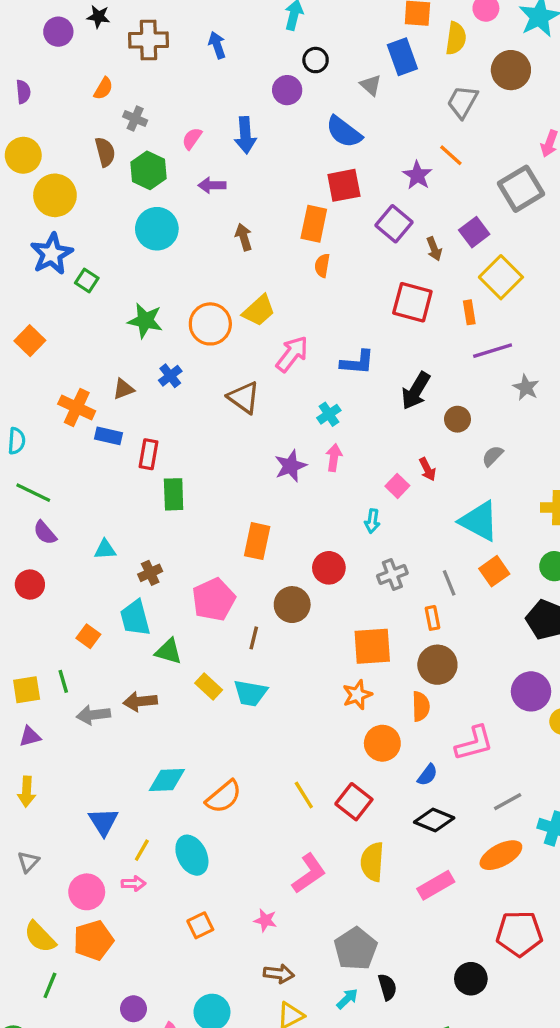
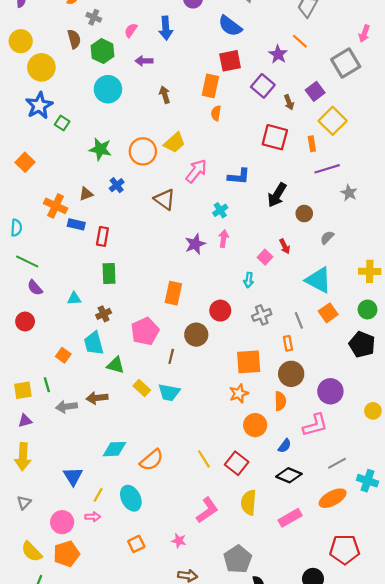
green rectangle: (174, 494) -> (109, 274), moved
purple circle: (531, 691) -> (330, 391), moved
yellow arrow: (27, 792) -> (23, 457), size x1.4

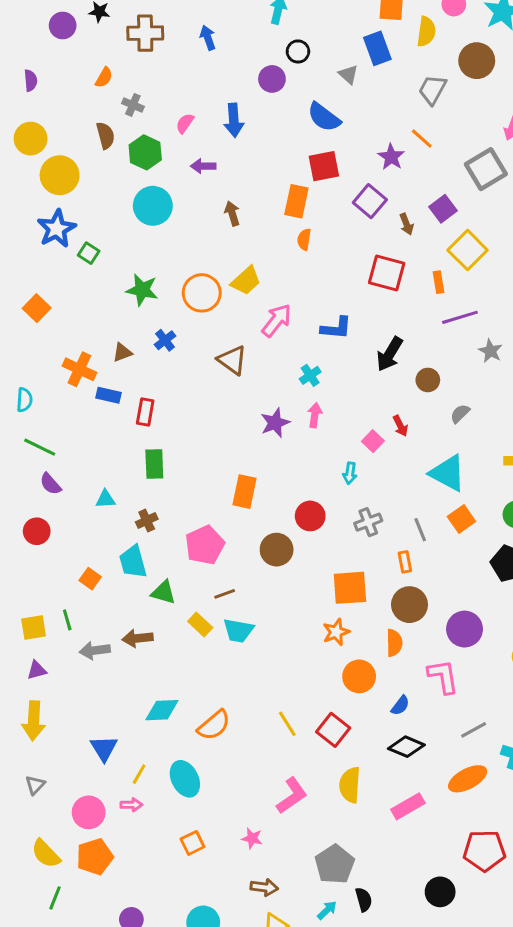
brown line: (171, 356) -> (225, 594), moved, turned 56
pink L-shape: (315, 425) -> (443, 676), turned -84

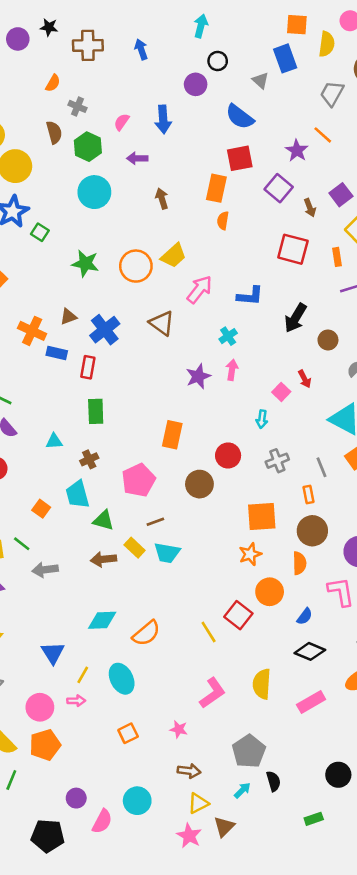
blue cross: (165, 340) -> (105, 330), moved, size x1.6
green line: (67, 620) -> (22, 544), turned -36
brown arrow: (138, 638) -> (103, 559), moved
red square: (333, 730) -> (238, 615), moved

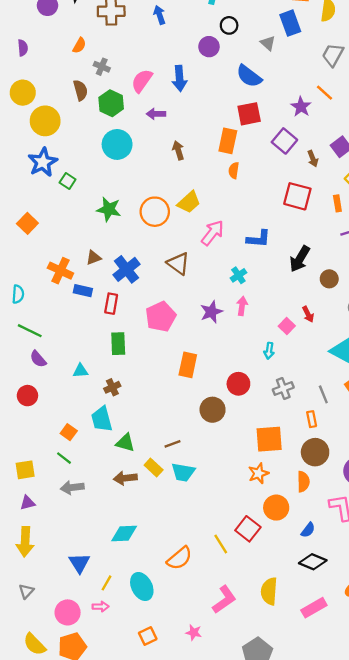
pink semicircle: (122, 122) -> (142, 81), size x1.5
pink pentagon: (138, 480) -> (161, 317), moved
green line: (22, 544) -> (64, 458), moved
orange semicircle: (146, 633) -> (180, 558), moved

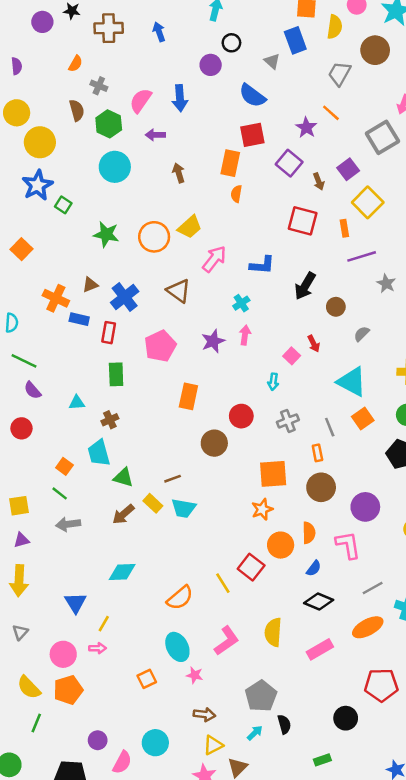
brown arrow: (125, 478) -> (123, 514), turned -35
orange semicircle: (303, 482) -> (309, 533), moved
cyan ellipse: (142, 587) -> (177, 647), moved

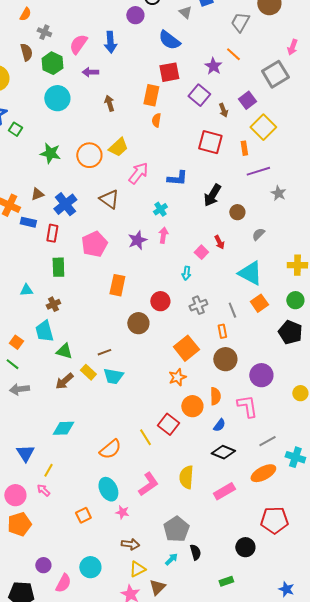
orange square: (273, 474) -> (186, 348), turned -35
pink arrow: (98, 648) -> (43, 490), turned -136

